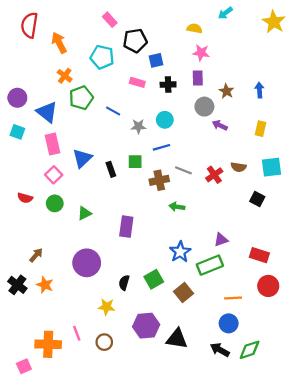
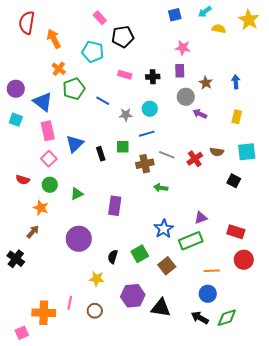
yellow semicircle: (195, 28) -> (219, 29), moved
blue square: (156, 60) -> (175, 15), moved
orange star: (45, 285) -> (41, 208), moved
pink line: (77, 333) -> (70, 303), turned 32

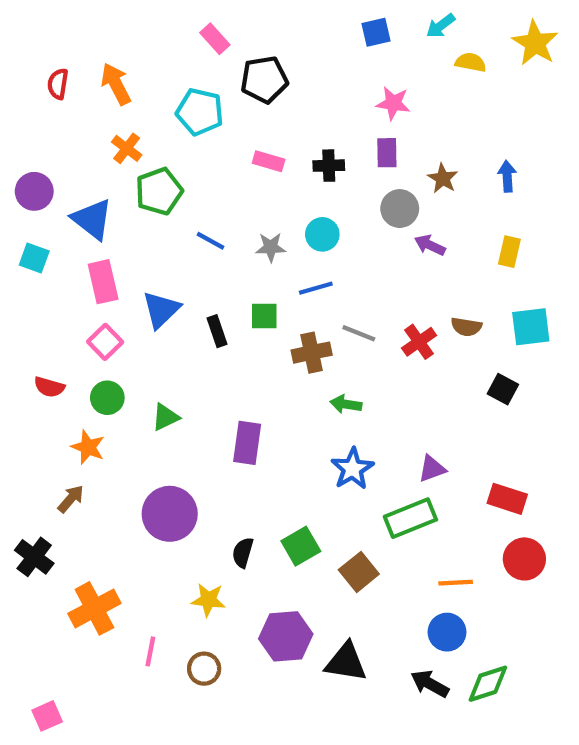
red semicircle: (27, 23) -> (58, 84), moved, size x0.6
blue line: (103, 101) -> (211, 241), moved
blue star: (164, 229) -> (352, 469), moved
orange cross: (44, 313) -> (94, 608), moved, turned -30

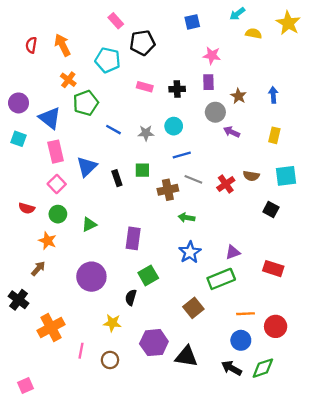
blue square: (376, 32) -> (192, 22), moved
blue line: (316, 288) -> (182, 155), moved
green square: (301, 546) -> (148, 275), moved
red circle: (524, 559) -> (276, 326), moved

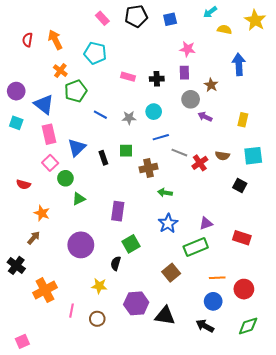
black pentagon: (142, 43) -> (136, 16), moved
blue arrow: (273, 95) -> (239, 64), moved, size x1.5
gray line: (193, 179) -> (179, 153), moved
green circle: (58, 214) -> (65, 178), moved
green diamond: (263, 368) -> (248, 326), moved

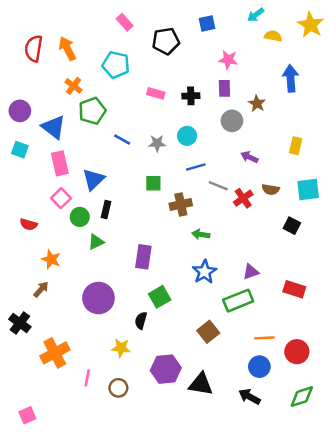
black pentagon: (136, 16) -> (166, 41), moved
red semicircle: (27, 40) -> (34, 48), size x1.5
purple arrow: (205, 117) -> (249, 157), moved
black rectangle: (103, 158) -> (106, 209), moved, turned 32

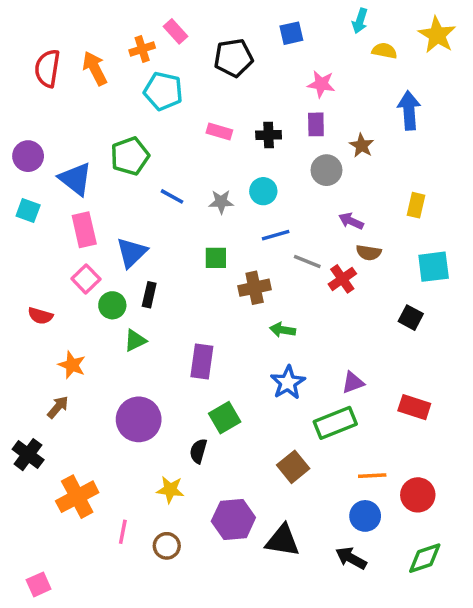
cyan arrow: (256, 15) -> (360, 21), turned -35
orange cross: (73, 86) -> (142, 49), moved, turned 35
brown semicircle: (271, 189) -> (369, 253), moved

